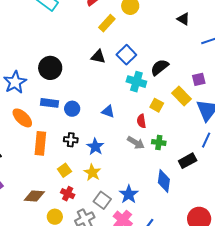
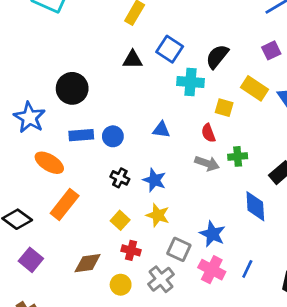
purple square: (199, 79) -> (271, 50), moved
black cross: (71, 140) -> (120, 178), turned 32
orange rectangle: (40, 143) -> (65, 205), moved, turned 45

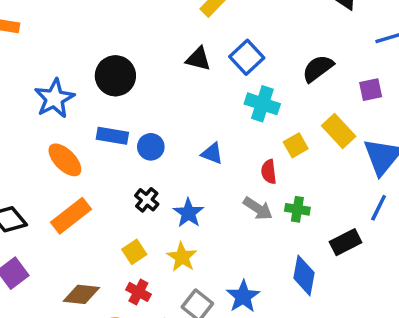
black semicircle: (217, 56) -> (318, 68), moved
yellow square: (224, 108) -> (296, 145), turned 30

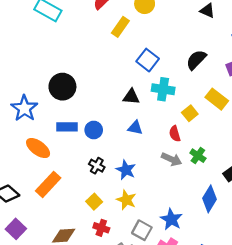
black triangle: (198, 59) -> (131, 97), moved
green cross: (297, 209) -> (198, 156), turned 35
blue diamond: (304, 275) -> (209, 199), turned 30

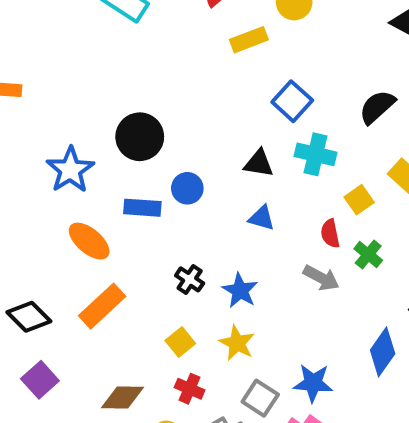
yellow rectangle: (120, 27) -> (249, 40), turned 30
blue circle: (94, 130) -> (187, 188), moved
green cross: (198, 156) -> (368, 255), moved
blue star: (171, 219) -> (313, 383), turned -30

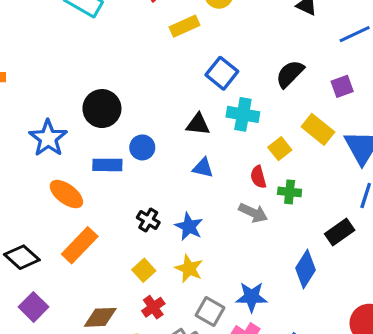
green cross: (368, 255) -> (290, 192), turned -30
red cross: (190, 389) -> (153, 307), turned 35

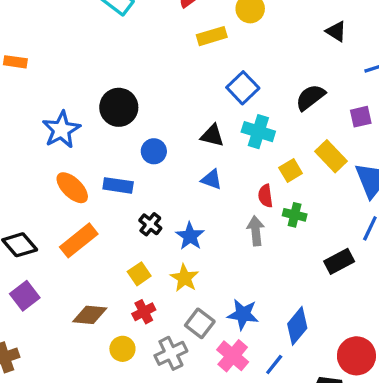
blue rectangle: (107, 165) -> (118, 185), moved
gray arrow: (253, 213) -> (256, 231), turned -128
blue diamond: (305, 269) -> (297, 326), moved

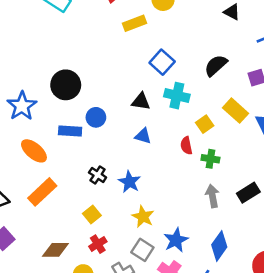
blue rectangle: (118, 185) -> (70, 131), moved
gray arrow: (256, 231) -> (212, 196), moved
yellow star: (184, 278) -> (143, 217), moved
blue star: (243, 314) -> (176, 240), turned -30

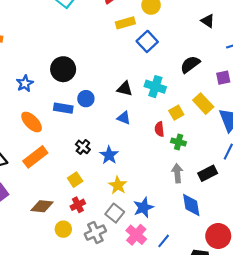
blue square: (162, 62) -> (147, 41), moved
blue star: (22, 106) -> (25, 83), size x0.7
blue diamond: (219, 246) -> (191, 205), moved, turned -50

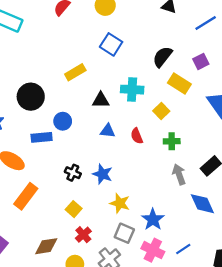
yellow rectangle: (125, 23) -> (75, 72), moved
yellow rectangle: (203, 104) -> (179, 84), moved
red semicircle: (159, 129) -> (137, 136), moved
blue line: (164, 241) -> (183, 249), turned 32

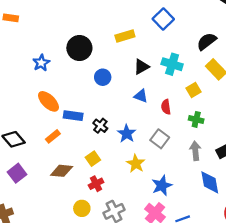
black triangle: (101, 100) -> (142, 67), turned -42
blue rectangle: (42, 137) -> (73, 116), moved
orange rectangle: (26, 196) -> (53, 136), size x0.6
gray square: (124, 233) -> (160, 139), moved
brown diamond: (46, 246) -> (62, 171), moved

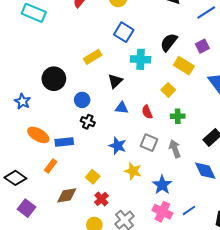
cyan cross: (172, 64) -> (141, 59), moved
black cross: (100, 126) -> (88, 122), moved
gray arrow: (195, 151) -> (175, 149), moved

